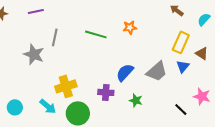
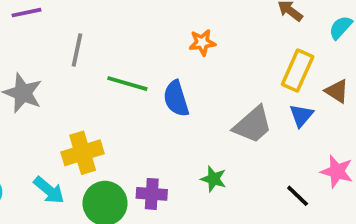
green line: (96, 34) -> (127, 84), moved
gray line: (55, 37) -> (77, 50), moved
blue semicircle: (125, 72) -> (176, 99), moved, turned -60
purple cross: (106, 92) -> (152, 194), moved

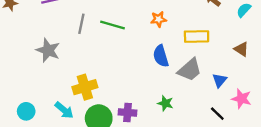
yellow rectangle: (298, 71) -> (197, 36), moved, turned 65
green line: (127, 84) -> (112, 25), moved
blue semicircle: (176, 99) -> (161, 56), moved
blue triangle: (301, 115) -> (220, 80), moved

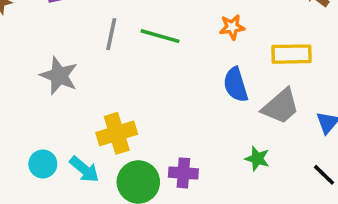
green star: (165, 103) -> (257, 159), moved
cyan circle: (26, 111) -> (43, 164), moved

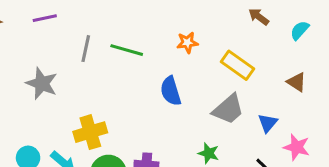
yellow rectangle: (292, 54) -> (237, 65), turned 36
blue semicircle: (236, 85) -> (171, 91), moved

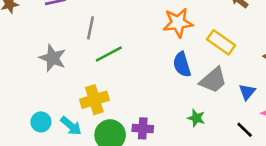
orange star: (187, 42) -> (178, 23), size x1.6
green line: (127, 50) -> (109, 54), moved, turned -44
blue semicircle: (171, 91) -> (182, 64), moved

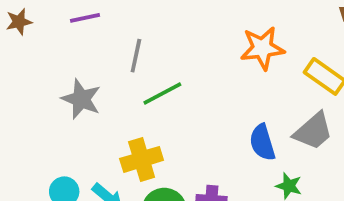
blue semicircle: (182, 64) -> (262, 142), moved

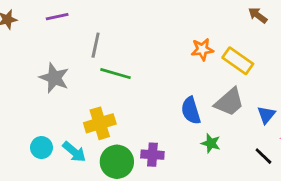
orange star: (262, 48) -> (202, 49), moved, size x0.7
green line: (162, 93) -> (115, 74), turned 44

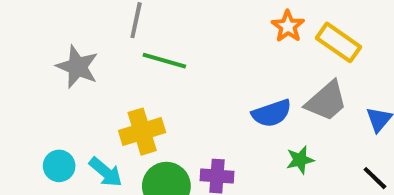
orange star: (202, 49) -> (288, 26), turned -30
blue semicircle: (191, 111) -> (272, 113), turned -92
green star: (211, 143) -> (300, 160), turned -30

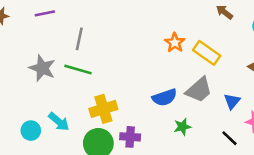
green line: (164, 61) -> (78, 69), moved
yellow cross: (142, 132) -> (103, 109), moved
cyan arrow: (106, 172) -> (59, 122), moved

